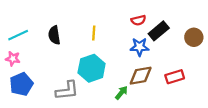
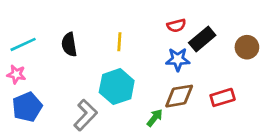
gray L-shape: (67, 91) -> (85, 115), turned -40

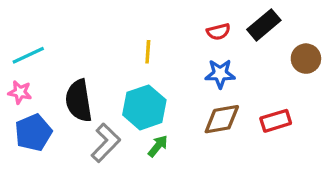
black rectangle: (202, 39) -> (264, 25), moved
black semicircle: (69, 44) -> (79, 101), moved, size x1.4
green arrow: (155, 118) -> (158, 146), moved

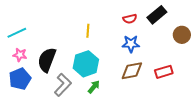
pink star: (20, 92) -> (20, 55), moved
black semicircle: (79, 101) -> (47, 60), turned 30

